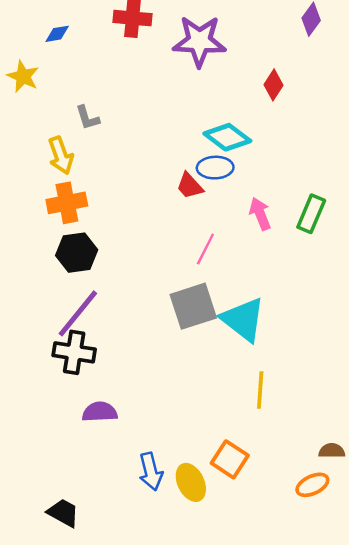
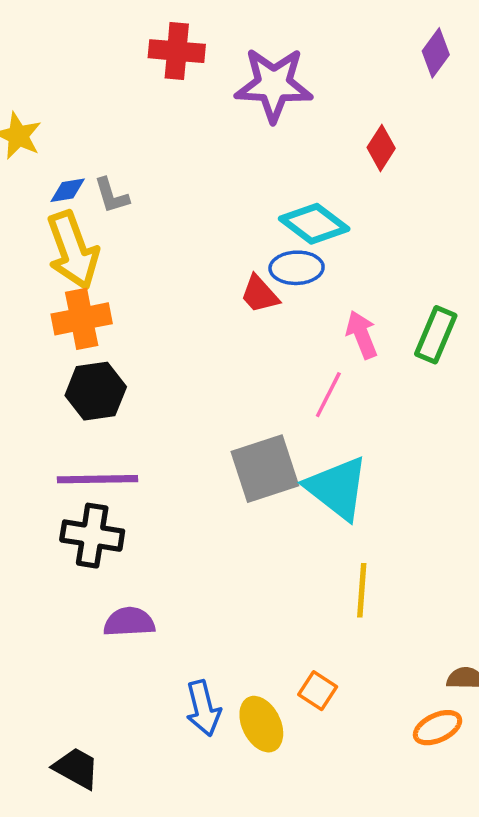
blue diamond: (57, 34) -> (68, 190), moved
yellow arrow: (61, 155) -> (73, 250), size x1.4
pink line: (205, 249) -> (328, 395), moved
purple line: (78, 313) -> (97, 479), turned 50
orange square: (230, 459) -> (318, 691), size x0.7

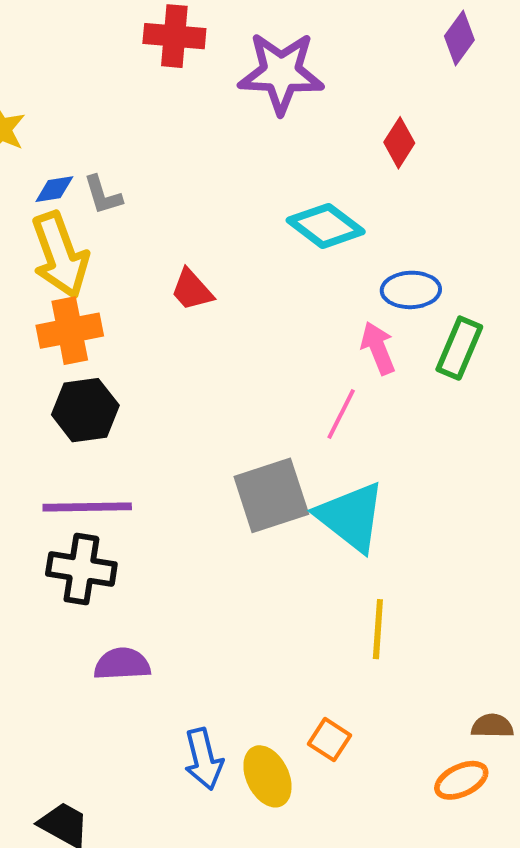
blue ellipse: (297, 268) -> (411, 290), moved
red trapezoid: (260, 294) -> (192, 290), moved

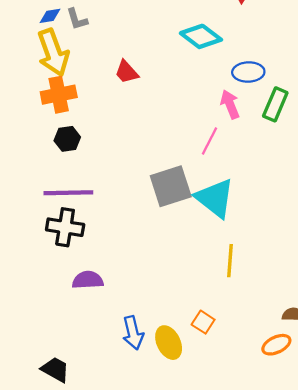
black hexagon: (85, 410) -> (67, 139), size x0.7

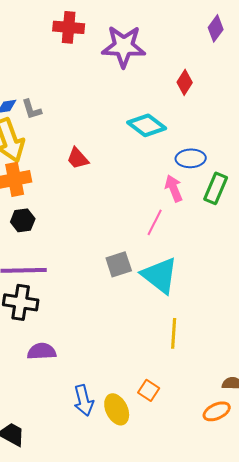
gray square: (171, 186) -> (119, 264), size x0.7

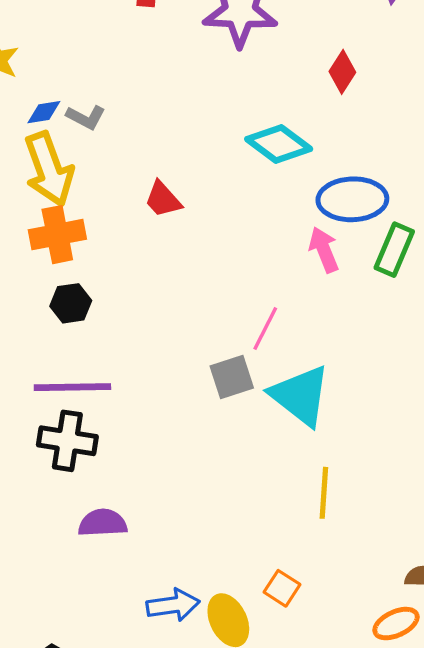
gray L-shape: (32, 109) -> (86, 117), turned -45
blue ellipse: (191, 158) -> (352, 199), size x1.4
pink line: (155, 222) -> (265, 328), moved
blue arrow: (84, 400) -> (173, 605), turned -84

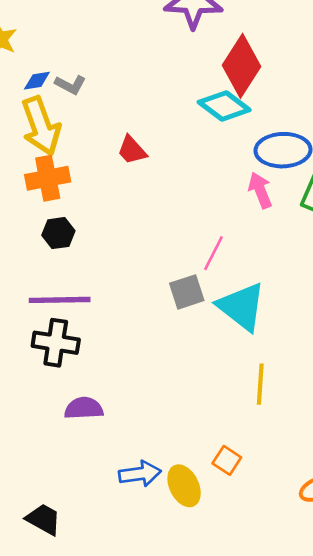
red diamond: (342, 72) -> (242, 66), moved, size x1.8

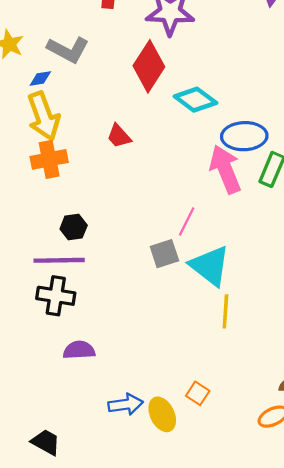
red diamond: (242, 66) -> (149, 66), moved
gray L-shape: (70, 85) -> (68, 50), moved, size x1.6
pink arrow: (260, 190) -> (225, 169), size x1.6
black hexagon: (58, 233) -> (74, 227), moved
yellow line: (260, 384) -> (225, 311), moved

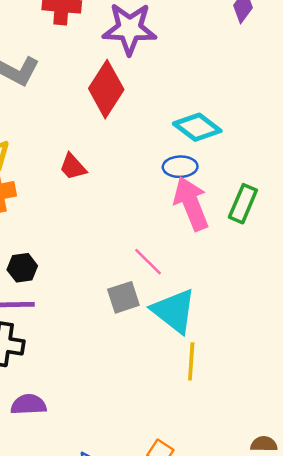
cyan diamond: (195, 100) -> (197, 127), moved
blue ellipse: (244, 136) -> (180, 167), moved, size x0.7
pink line: (187, 221) -> (148, 262), turned -72

